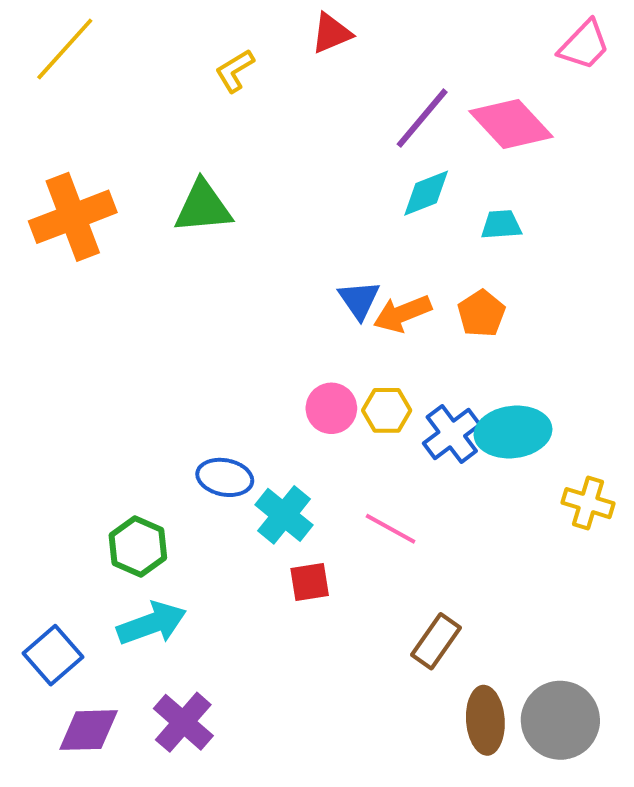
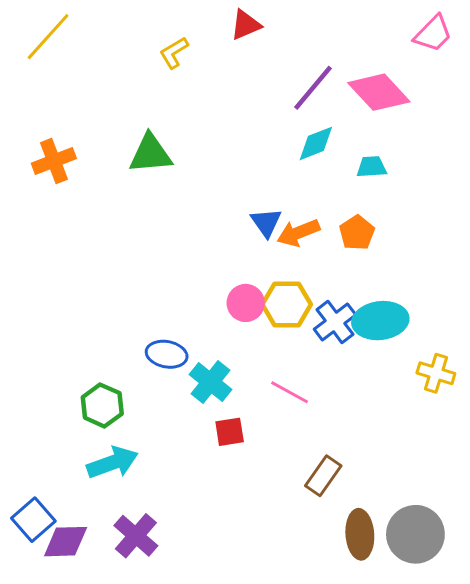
orange cross: (73, 217) -> (54, 161), size x0.7
yellow hexagon: (387, 410) -> (287, 304), size x1.4
blue square: (53, 655) -> (33, 520), moved

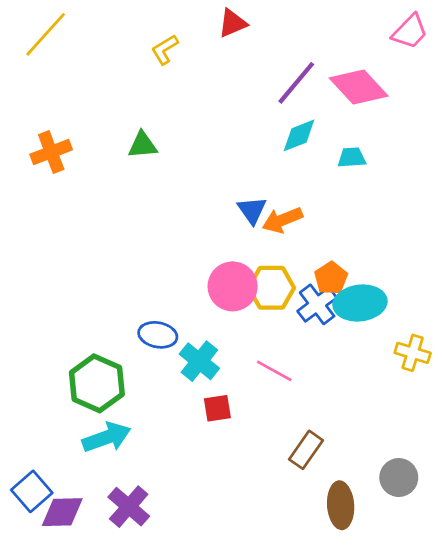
green triangle: (151, 154) -> (143, 145), size x0.7
orange pentagon: (357, 233) -> (331, 278), moved
pink circle: (246, 303) -> (233, 286), size x1.4
green hexagon: (102, 405) -> (97, 383), size x1.4
gray circle: (415, 534) -> (399, 478), moved, size x0.7

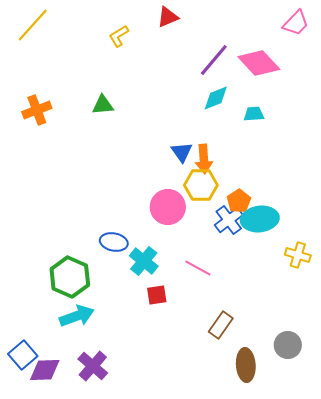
orange arrow: (282, 220) -> (204, 159), turned -72
yellow hexagon: (271, 288) -> (201, 185), moved

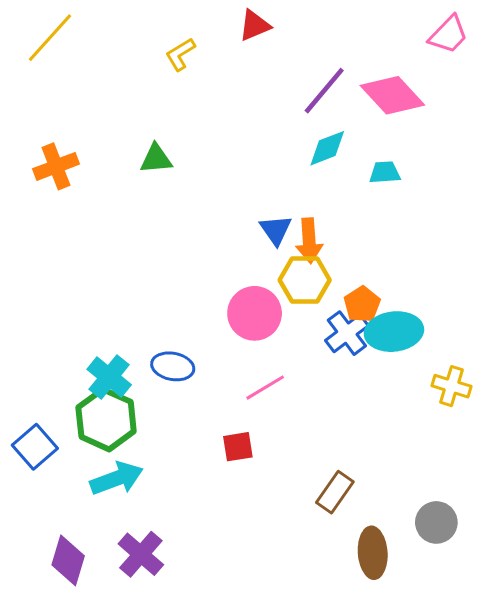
cyan cross: (144, 261) -> (109, 377), moved
pink line: (198, 268) -> (265, 388), moved, turned -60
blue square: (23, 355) -> (35, 447), moved
purple diamond: (45, 370) -> (68, 560), turned -72

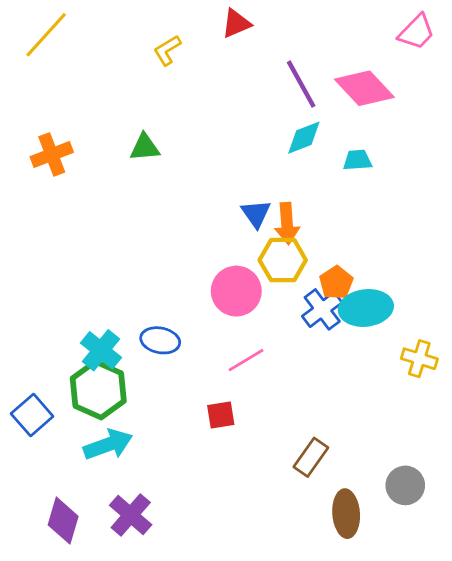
purple line: (324, 91) -> (301, 84), turned -69

